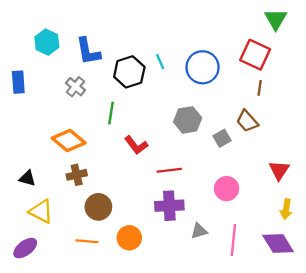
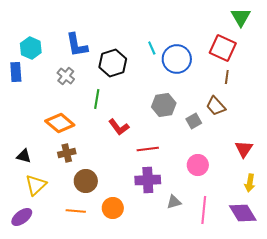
cyan hexagon: (47, 42) -> (31, 48), moved
cyan line: (160, 62) -> (152, 48), moved
yellow triangle: (41, 211) -> (36, 185), turned 50

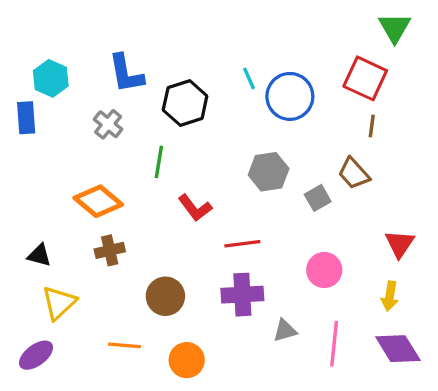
brown circle: (86, 181) -> (165, 296), moved
yellow arrow: (250, 183) -> (390, 296), moved
orange circle: (113, 208) -> (187, 360), moved

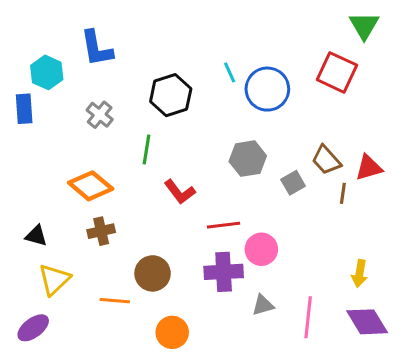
blue L-shape: (126, 73) -> (97, 48), moved
brown line: (372, 126) -> (343, 193), moved
red triangle: (400, 244) -> (369, 168), moved, turned 40
pink circle: (324, 270) -> (261, 249), moved
orange line: (124, 345) -> (115, 301), moved

